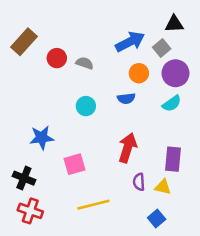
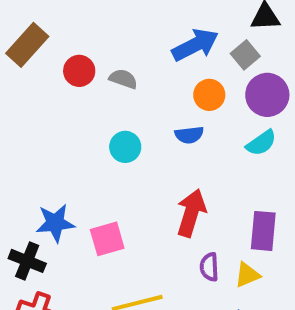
blue star: (42, 138) -> (55, 223), moved
yellow triangle: (163, 187) -> (247, 275), turned -36

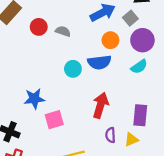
blue semicircle: (189, 135) -> (99, 62), size x1.5
cyan circle: (125, 147) -> (73, 69), moved
blue star: (55, 223) -> (34, 99), moved

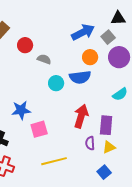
gray semicircle: (63, 31) -> (44, 59), moved
cyan semicircle: (139, 67) -> (120, 94), moved
purple rectangle: (140, 115) -> (106, 125), moved

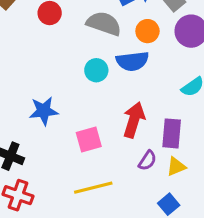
gray semicircle: (44, 59) -> (104, 24), moved, size x1.6
pink square: (39, 129) -> (89, 139), moved
purple semicircle: (90, 143) -> (147, 161), turned -144

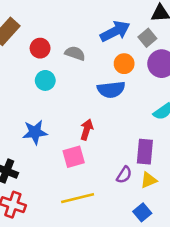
gray semicircle: (104, 24) -> (75, 53), moved, size x0.7
cyan circle: (96, 70) -> (45, 80), moved
red arrow: (134, 120) -> (87, 130), moved, size x0.7

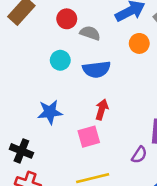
red circle: (40, 48) -> (67, 19), moved
blue semicircle: (111, 90) -> (97, 69), moved

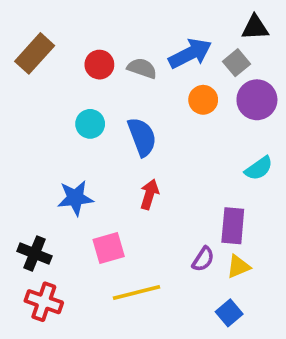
gray semicircle: (90, 33) -> (142, 68), moved
blue semicircle: (97, 69) -> (142, 137), turned -104
pink square: (89, 137) -> (109, 248), moved

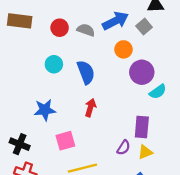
brown rectangle: (35, 53) -> (20, 21), turned 55
purple circle: (257, 100) -> (142, 72), moved

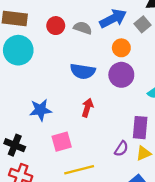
cyan circle: (54, 64) -> (18, 50), moved, size x1.6
blue semicircle: (86, 72) -> (83, 71), turned 120
purple circle: (142, 72) -> (121, 75), moved

